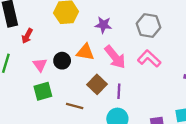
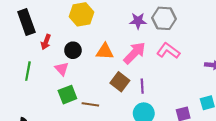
purple star: (103, 25) -> (138, 21), moved
pink arrow: (115, 57) -> (135, 53), turned -90
black circle: (62, 61) -> (73, 50), moved
brown line: (75, 106) -> (90, 104), moved

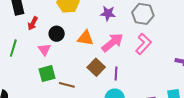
purple star: (138, 21) -> (108, 13), moved
pink L-shape: (168, 51) -> (143, 44), turned 90

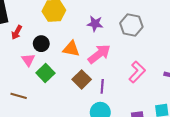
pink L-shape: (143, 44) -> (137, 72), moved
green square: (47, 74) -> (45, 73), moved, turned -30
brown line: (67, 85) -> (19, 96), moved

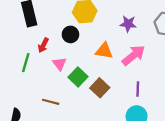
red arrow: (17, 32) -> (43, 45), moved
black circle: (41, 44) -> (70, 34), moved
brown square: (82, 79) -> (100, 88), moved

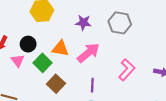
black circle: (70, 34) -> (28, 44), moved
green square: (78, 77) -> (43, 63), moved

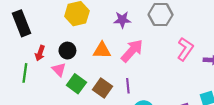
green square: (43, 63) -> (76, 84), moved
pink L-shape: (127, 70) -> (185, 49), moved
purple line: (92, 85) -> (128, 86), moved

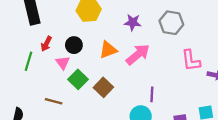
pink L-shape: (185, 49) -> (191, 60), turned 130
orange triangle: (102, 50) -> (108, 50), turned -30
purple line: (128, 86) -> (152, 94), moved

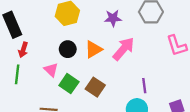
red arrow: (46, 44) -> (23, 50), moved
black circle: (74, 45) -> (68, 49), moved

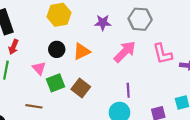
pink arrow: (124, 49) -> (125, 52), moved
green square: (69, 84) -> (55, 83), turned 30

